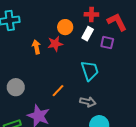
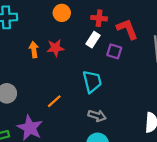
orange circle: (65, 27) -> (62, 13), moved
gray arrow: (88, 102) -> (97, 116), moved

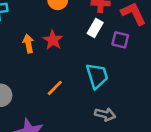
red star: (55, 48) -> (53, 40), turned -30
orange line: (54, 101) -> (55, 88), moved

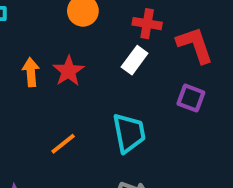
purple square: (120, 40) -> (191, 98), moved

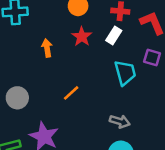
red star: (68, 71) -> (82, 37), moved
cyan trapezoid: (129, 133) -> (125, 73), moved

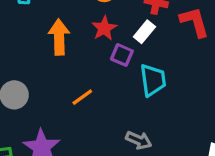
orange arrow: (47, 48) -> (59, 37), size x1.5
purple square: (152, 57) -> (122, 55), moved

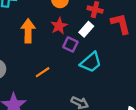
cyan trapezoid: (153, 80) -> (91, 62), turned 55

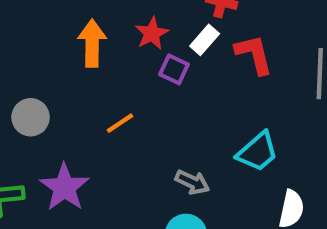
red L-shape: (121, 24) -> (254, 54), moved
cyan trapezoid: (91, 62) -> (258, 152), moved

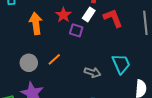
gray circle: (31, 117) -> (29, 63), moved
cyan trapezoid: (258, 152) -> (121, 64), turned -65
gray arrow: (192, 182) -> (93, 72), moved

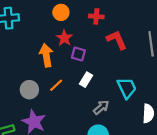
white rectangle: (89, 14) -> (86, 80), moved
orange arrow: (36, 23) -> (46, 55), moved
gray arrow: (93, 72) -> (101, 107), moved, turned -56

